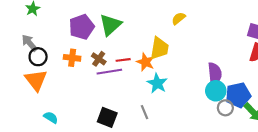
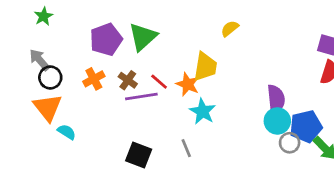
orange cross: (72, 58) -> (94, 79), turned -35
red line: (123, 60) -> (159, 82), turned 48
cyan semicircle: (51, 117) -> (67, 132), moved

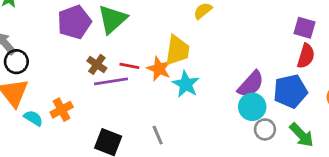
orange cross: (94, 79) -> (62, 110), moved
red line: (159, 82) -> (129, 66), turned -30
purple semicircle: (276, 99) -> (251, 84), turned 48
cyan star: (203, 111) -> (186, 84), moved
blue pentagon: (306, 126) -> (290, 91), moved

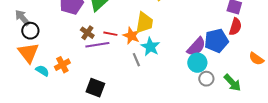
blue pentagon: (290, 91) -> (216, 41), moved
gray line: (158, 135) -> (136, 60), moved

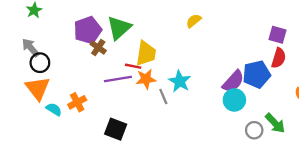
yellow trapezoid: (144, 23) -> (146, 53), moved
brown cross: (87, 33) -> (98, 48), moved
orange star: (131, 36) -> (146, 79), moved, turned -30
gray circle: (206, 79) -> (254, 130), moved

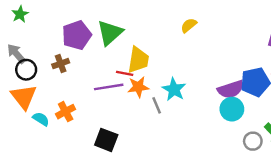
brown cross: (98, 48) -> (61, 64), moved, turned 35
purple semicircle: (233, 81) -> (231, 89), turned 30

